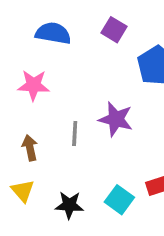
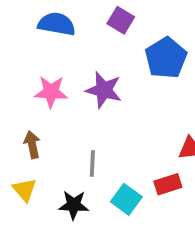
pink star: (33, 85) -> (51, 92), moved
purple star: (116, 119) -> (104, 90), moved
gray line: (75, 133) -> (92, 163), moved

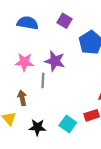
brown arrow: (32, 145) -> (22, 98), moved
gray line: (92, 163) -> (43, 81), moved

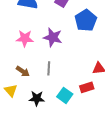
gray line: (43, 81) -> (49, 68), moved
brown arrow: (22, 98) -> (23, 71), turned 136

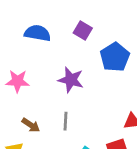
pink star: (25, 38) -> (17, 81), moved

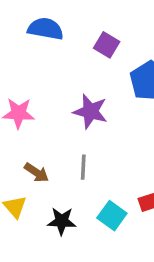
blue semicircle: (37, 33) -> (45, 29), moved

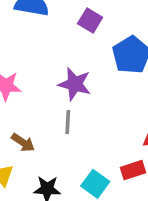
gray line: (83, 167) -> (68, 122), moved

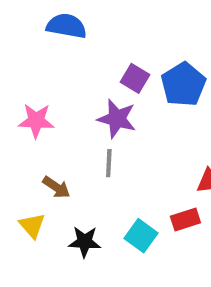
purple square: (90, 21) -> (135, 78), moved

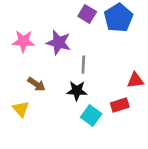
purple star: (117, 119) -> (59, 43), moved
gray line: (109, 163) -> (83, 65), moved
black star: (85, 242) -> (77, 91), moved

